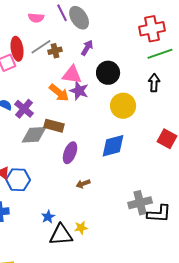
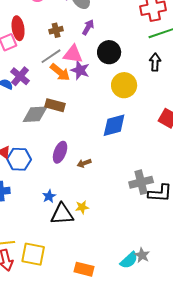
gray line: (41, 47) -> (51, 56), moved
purple cross: (24, 109) -> (20, 76), moved
purple ellipse: (70, 153) -> (60, 152), moved

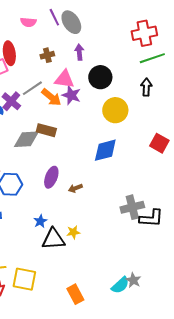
purple arrow: (88, 27) -> (79, 52), turned -35
gray line: (51, 56) -> (32, 88), moved
orange rectangle: (84, 269) -> (75, 294), turned 48

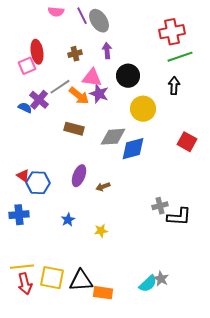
pink semicircle: (28, 22) -> (56, 12), moved
gray diamond: (26, 139) -> (113, 137), moved
gray cross: (132, 207) -> (160, 206), size x0.7
black triangle: (53, 239) -> (81, 281), moved
orange rectangle: (75, 294) -> (103, 293), turned -54

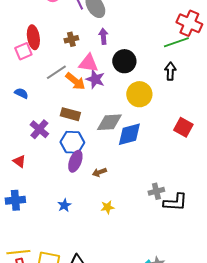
red cross: (172, 32) -> (189, 23), moved, turned 35
purple cross: (39, 100) -> (39, 129), moved
blue hexagon: (38, 183) -> (72, 142), moved
yellow star: (101, 231) -> (107, 207), moved

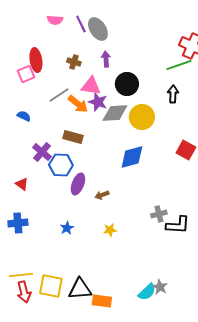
brown cross: (71, 39) -> (74, 62), turned 32
gray diamond: (109, 122) -> (115, 113), moved
blue hexagon: (72, 142) -> (61, 165), moved

